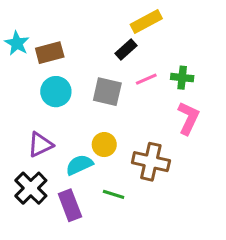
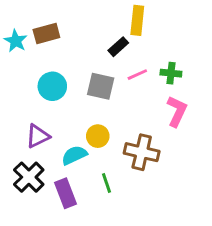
yellow rectangle: (146, 21) -> (137, 20), turned -56
brown rectangle: (50, 53) -> (46, 34), moved
green line: (114, 194) -> (107, 183), turned 54

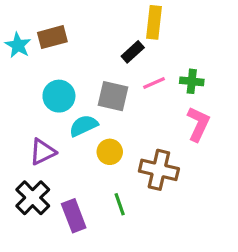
cyan semicircle: (74, 155) -> (84, 126), moved

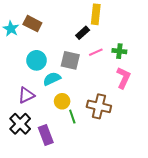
brown rectangle: (52, 37) -> (32, 24), turned 42
yellow circle: (110, 152) -> (62, 101), moved
green line: (120, 204) -> (72, 117), moved

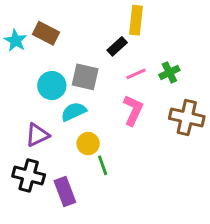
green cross: (119, 51) -> (169, 72), turned -32
gray square: (70, 60) -> (85, 77), moved
pink L-shape: (123, 78) -> (133, 110), moved
brown cross: (99, 106) -> (187, 117), moved
black cross: (20, 124) -> (29, 176), turned -30

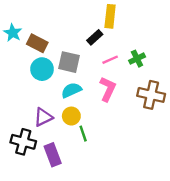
brown rectangle: (46, 33) -> (37, 43), moved
cyan semicircle: (74, 112) -> (71, 90), moved
purple triangle: (37, 135) -> (43, 117), moved

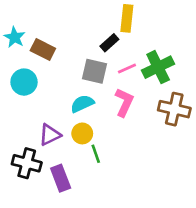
green cross: (137, 59) -> (158, 67), size x1.6
gray square: (69, 62) -> (94, 71), moved
cyan circle: (42, 69) -> (24, 82), moved

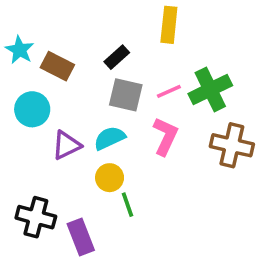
black rectangle: (109, 43) -> (117, 57), moved
purple triangle: (50, 135) -> (66, 145), moved

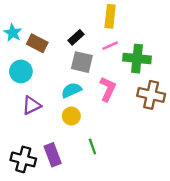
green cross: (210, 90) -> (137, 59), turned 32
pink line: (169, 91) -> (110, 46), moved
purple triangle: (66, 145) -> (31, 105), moved
green line: (128, 205) -> (92, 147), moved
black cross: (36, 217) -> (23, 159), moved

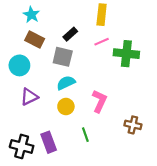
cyan star: (13, 33) -> (31, 15), moved
gray square: (82, 62) -> (63, 57), moved
pink L-shape: (108, 89) -> (99, 101), moved
brown cross: (151, 95) -> (133, 125), moved, size x0.7

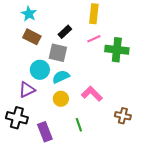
cyan circle: (19, 65) -> (40, 70), moved
pink L-shape: (99, 101) -> (92, 94), turned -70
black cross: (22, 146) -> (17, 118), moved

